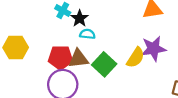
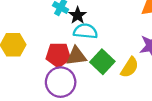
cyan semicircle: (87, 34) -> (85, 31), size x1.5
yellow semicircle: (136, 58) -> (130, 67), moved

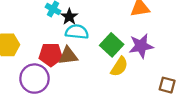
green square: (102, 62) -> (112, 45), moved
purple circle: (61, 82) -> (35, 79), moved

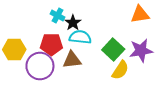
red pentagon: (51, 55) -> (51, 44), moved
purple circle: (35, 79) -> (40, 66), moved

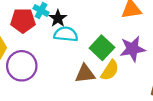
red pentagon: (51, 44) -> (23, 21), moved
brown triangle: (72, 60) -> (85, 74), moved

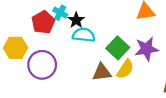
red pentagon: (23, 21) -> (43, 22), turned -30

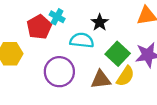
black star: (76, 20) -> (100, 22), moved
purple circle: (42, 65) -> (59, 72), moved

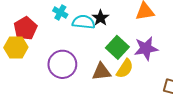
red pentagon: (39, 27) -> (25, 28), moved
cyan semicircle: (82, 40) -> (84, 22), moved

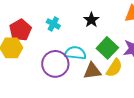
cyan cross: (60, 13) -> (53, 24), moved
cyan semicircle: (84, 22) -> (75, 53), moved

